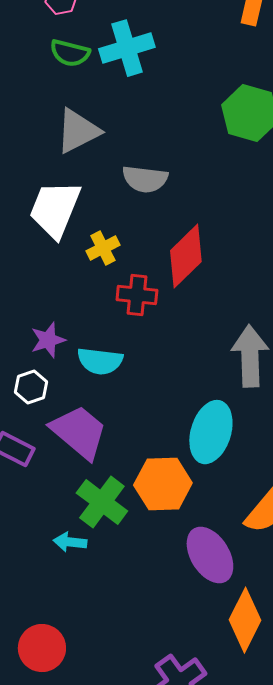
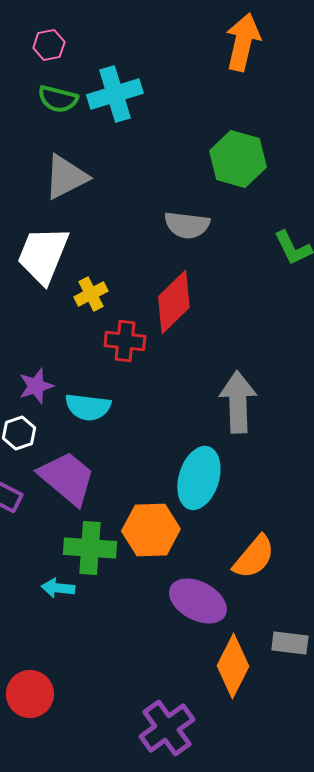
gray semicircle: (145, 179) -> (187, 225), moved
green cross: (102, 502) -> (90, 548), turned -33
purple ellipse: (210, 555) -> (198, 601), turned -30

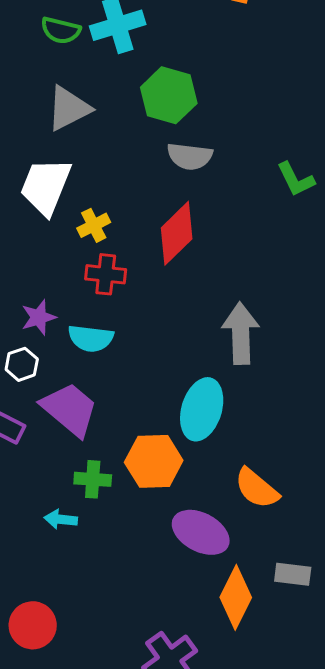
green hexagon: (238, 159) -> (169, 95), moved
red cross: (125, 341) -> (106, 274), moved
green cross: (90, 548) -> (93, 479), size x0.7
orange semicircle: (254, 557) -> (257, 488), turned 90

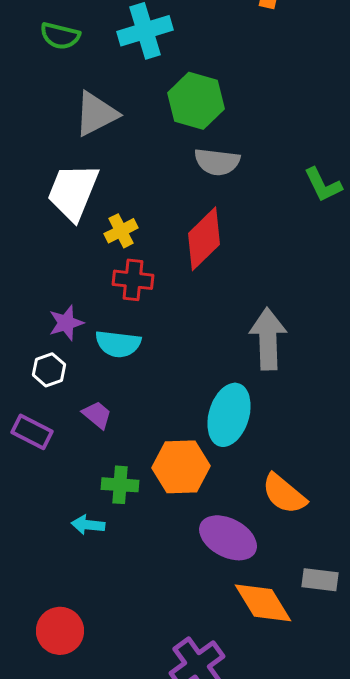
green semicircle: (61, 30) -> (60, 36), moved
purple trapezoid: (70, 409) -> (97, 415), size x0.5
orange diamond: (236, 597) -> (263, 603), turned -58

